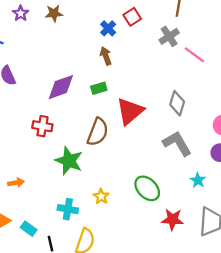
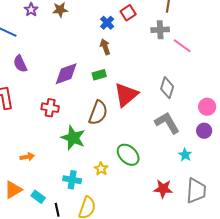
gray cross: (169, 36) -> (160, 30), turned 30
green ellipse: (147, 188) -> (128, 155), moved

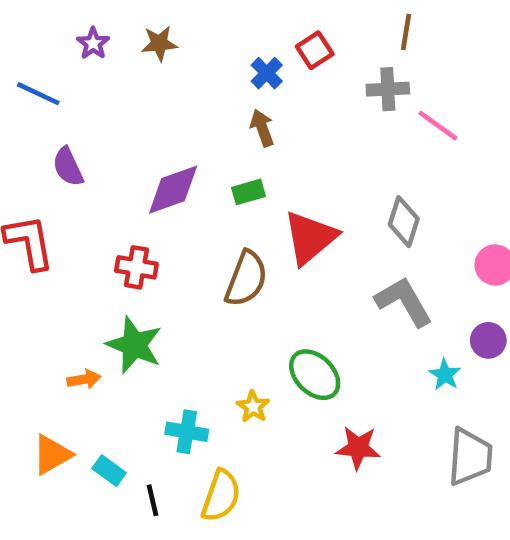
purple circle: (204, 131) -> (488, 340), moved
green star: (73, 138) -> (134, 345), moved
red star: (163, 189) -> (358, 448), moved

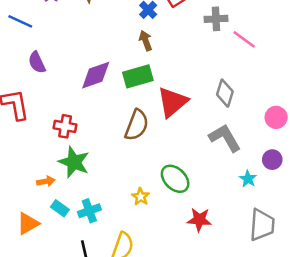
green rectangle: (248, 192) -> (138, 76), size x1.6
red cross: (136, 267) -> (65, 126), moved
cyan cross: (187, 432) -> (89, 211), moved, turned -30
cyan rectangle: (109, 471) -> (60, 208), moved

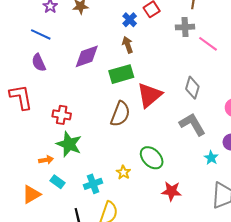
blue line: (20, 21) -> (41, 34), moved
purple diamond: (96, 75) -> (87, 56), moved
cyan cross: (89, 211) -> (93, 184), moved

